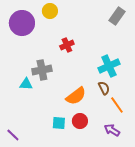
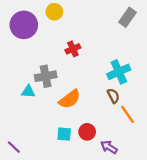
orange semicircle: (76, 96) -> (70, 99), moved
purple arrow: (112, 130) -> (109, 147), moved

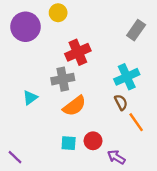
gray rectangle: (127, 17) -> (136, 30), moved
red cross: (73, 49) -> (78, 52), size x1.5
gray cross: (46, 76) -> (63, 79), moved
cyan triangle: (28, 91) -> (30, 98), turned -40

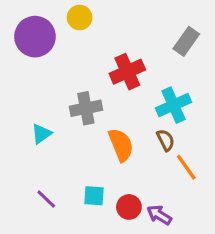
red cross: (78, 52) -> (127, 72), moved
orange semicircle: (74, 106) -> (121, 145), moved, turned -75
red circle: (93, 141) -> (129, 207), moved
purple line: (15, 157) -> (46, 199), moved

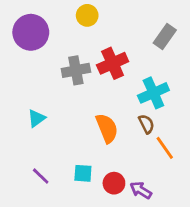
yellow circle: (80, 17) -> (87, 15), moved
gray cross: (86, 108) -> (76, 70), moved

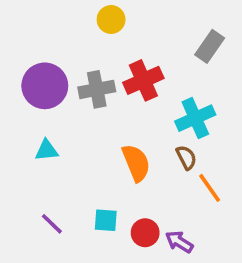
purple circle: (31, 32) -> (45, 86), moved
cyan triangle: (36, 118) -> (47, 150), turned 30

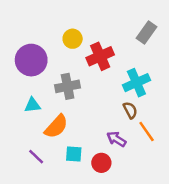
yellow circle: (111, 19) -> (73, 39), moved
gray cross: (97, 89) -> (68, 86), moved
orange semicircle: (136, 163) -> (56, 126), moved, turned 64
purple arrow: (179, 242) -> (116, 139), moved

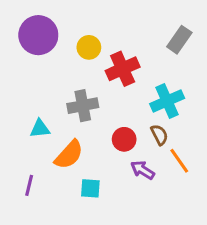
purple circle: (31, 60) -> (38, 35), moved
purple line: (36, 157) -> (29, 185), moved, turned 60
red circle: (101, 163) -> (124, 139), moved

